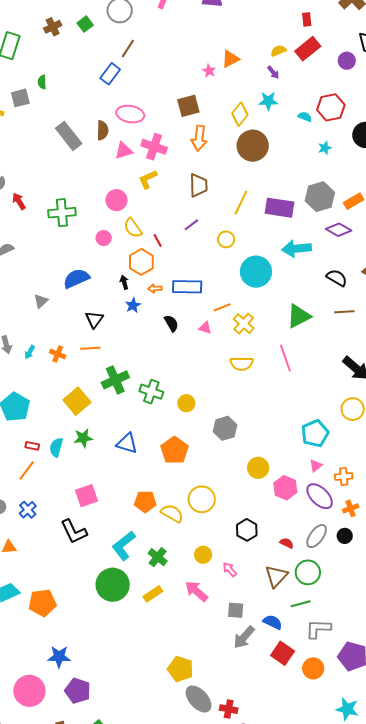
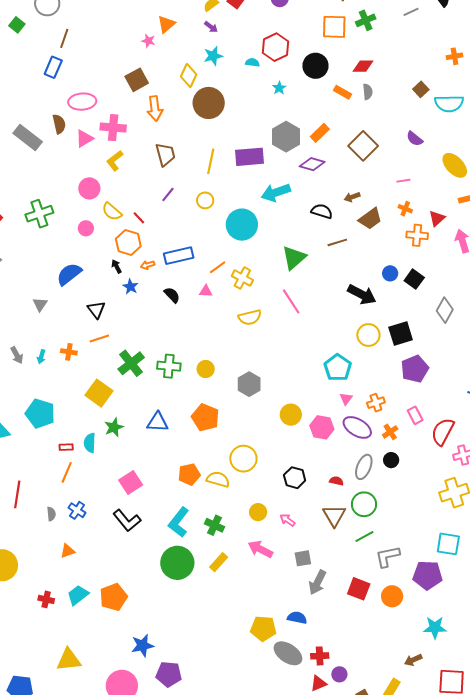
blue semicircle: (273, 622) -> (297, 618), moved

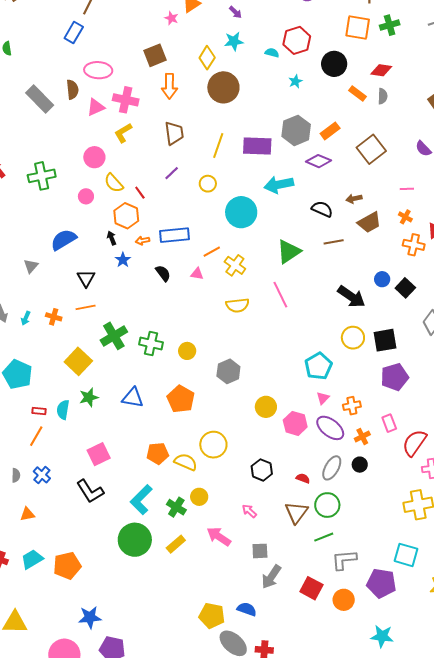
yellow circle: (258, 512) -> (199, 497), moved

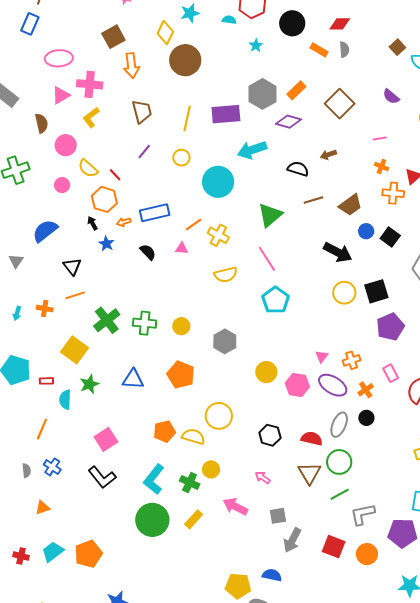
brown semicircle: (72, 90) -> (41, 123), moved
brown trapezoid: (369, 222) -> (350, 205), moved
cyan pentagon: (318, 366) -> (276, 300), moved
red rectangle: (39, 411) -> (46, 381), moved
red semicircle: (303, 478) -> (312, 438), size x1.5

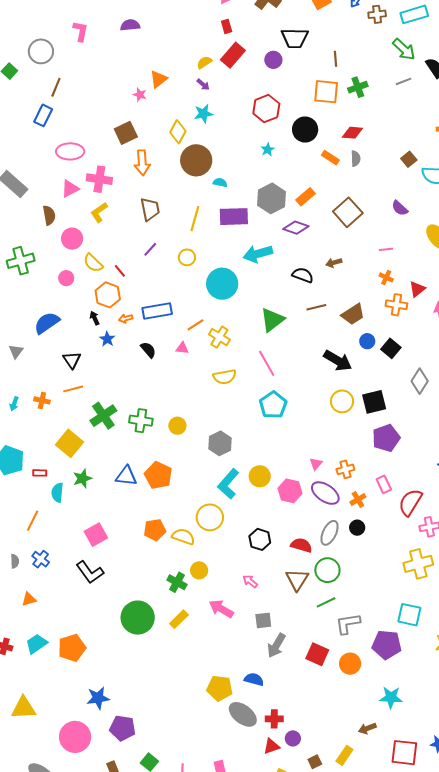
cyan semicircle: (229, 20) -> (220, 183), moved
orange pentagon: (181, 375) -> (158, 475), moved
cyan L-shape: (154, 479) -> (228, 484), moved

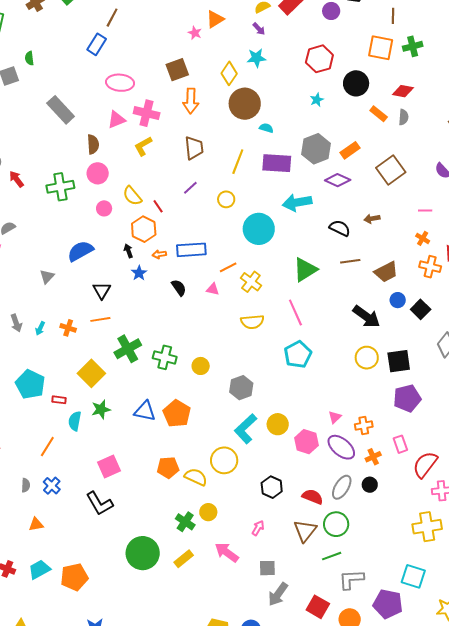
pink circle: (72, 239) -> (98, 173), moved
pink arrow: (250, 581) -> (258, 528), turned 77

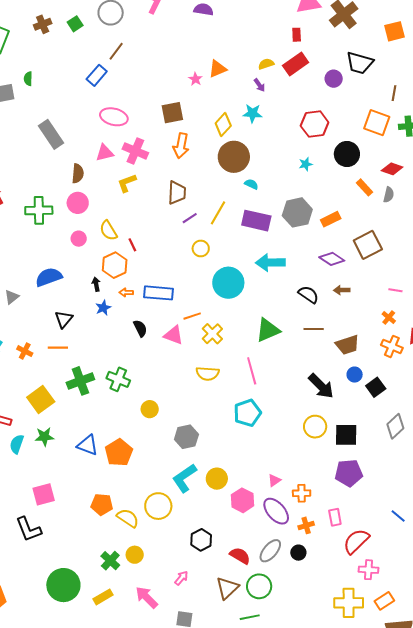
purple diamond: (338, 180) -> (332, 259), moved
purple line: (190, 188) -> (190, 218), moved
pink triangle: (213, 289) -> (174, 335), size x1.5
green cross: (165, 357) -> (118, 379), moved

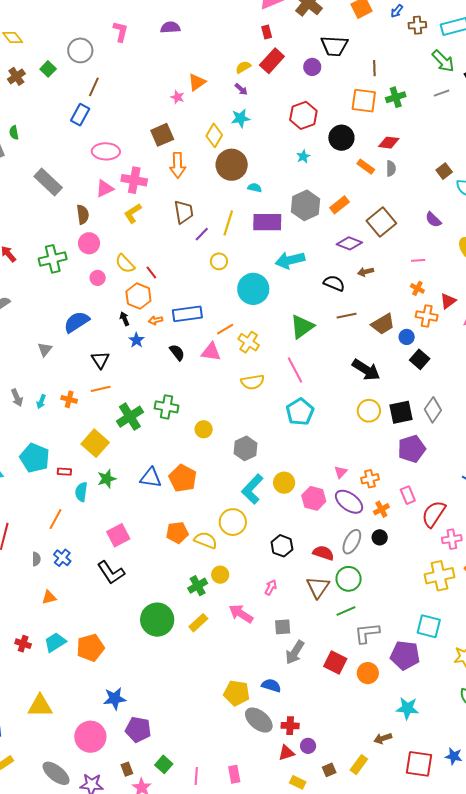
blue circle: (355, 375) -> (407, 337), moved
gray diamond: (395, 426) -> (433, 410), moved
green cross: (110, 561) -> (198, 586), turned 30

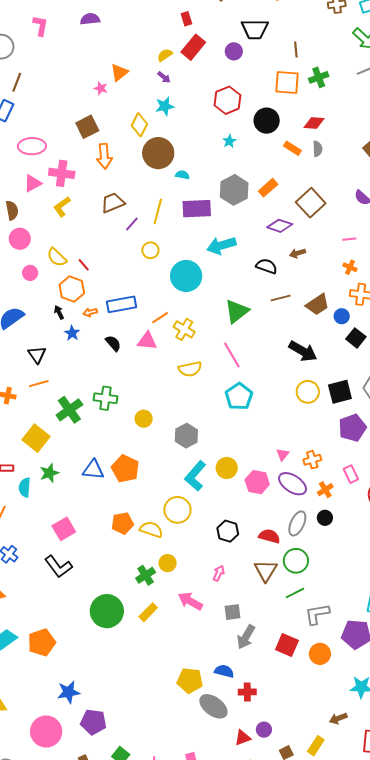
brown trapezoid: (184, 212) -> (113, 203), turned -100
red cross: (290, 726) -> (247, 692), moved

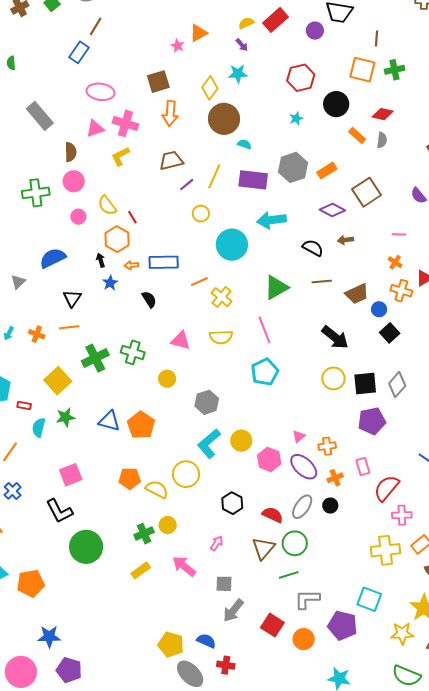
pink triangle: (147, 341) -> (181, 341), moved
green circle: (107, 611) -> (86, 547), moved

